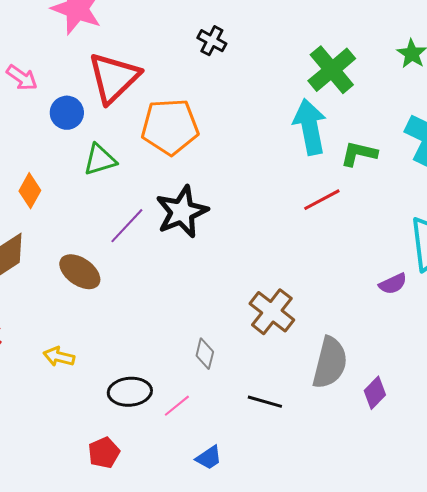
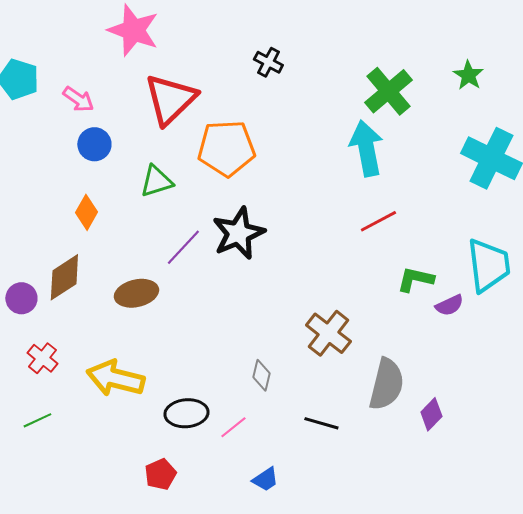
blue circle: (67, 113) -> (94, 144), moved
green L-shape: (359, 154) -> (415, 279), moved
brown ellipse: (80, 272) -> (136, 293), turned -48
yellow arrow: (59, 357) -> (115, 378), size x1.8

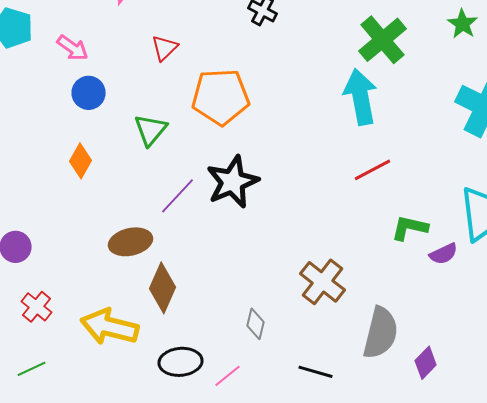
red triangle: (170, 99) -> (165, 48), size x0.5
green triangle: (156, 181) -> (151, 130), turned -33
brown diamond: (64, 277) -> (163, 288), moved, turned -33

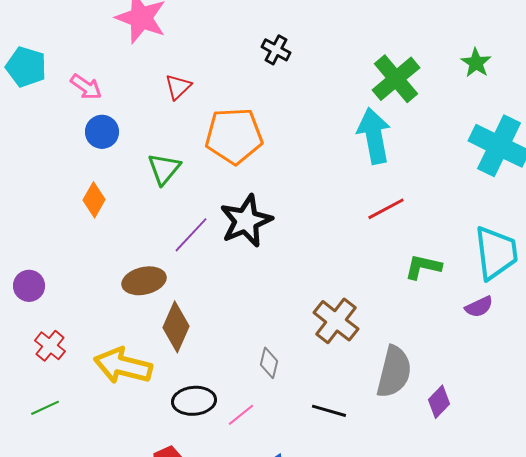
purple semicircle: (444, 254) -> (479, 307), moved

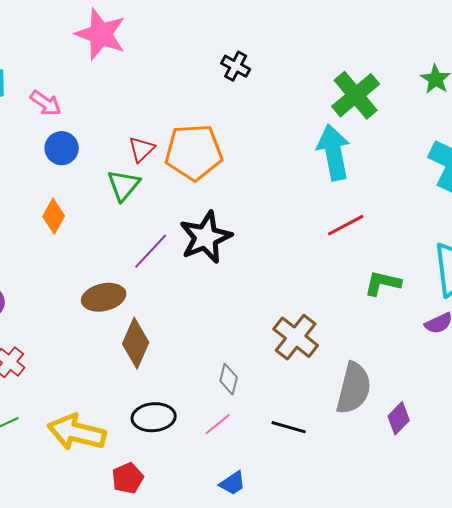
red triangle: (178, 87) -> (142, 149), moved
yellow arrow: (123, 366) -> (77, 432), moved
pink line: (241, 415) -> (218, 424), moved

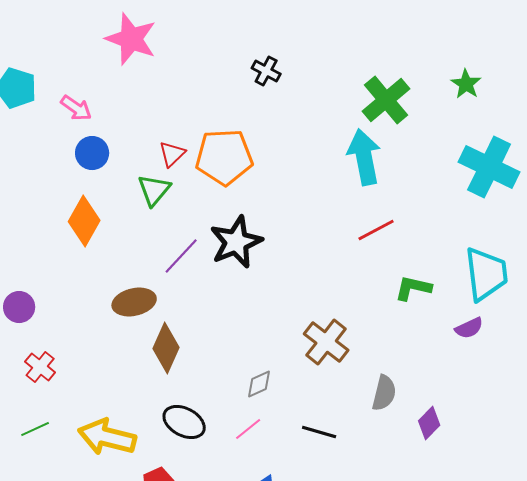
orange diamond: (54, 216) -> (84, 221), size x1.4
gray diamond: (229, 379) -> (259, 384), turned 52
gray semicircle: (354, 388) -> (384, 393), size x0.7
black ellipse: (154, 417) -> (184, 422), turned 33

